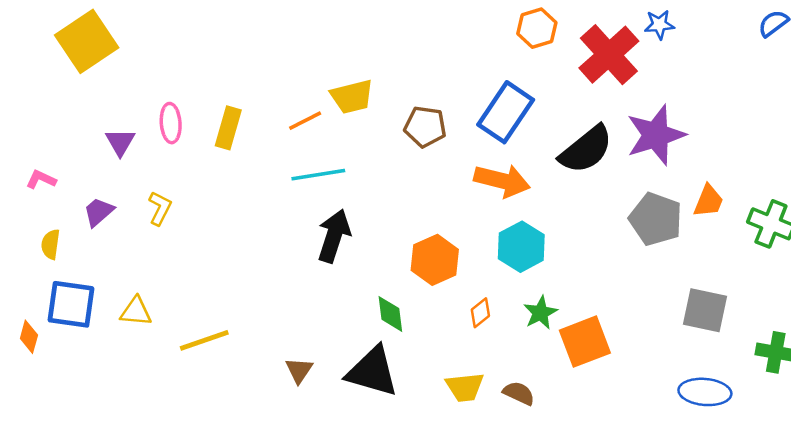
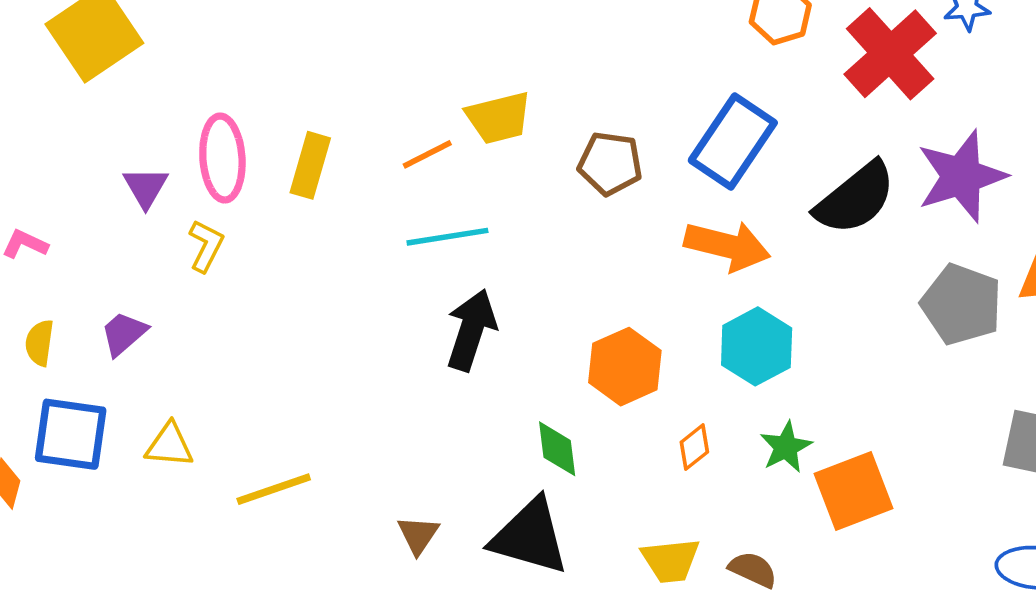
pink ellipse: (171, 123) -> (222, 158), size x1.4
yellow L-shape: (160, 208) -> (206, 246), moved
purple trapezoid: (99, 212) -> (124, 334), moved

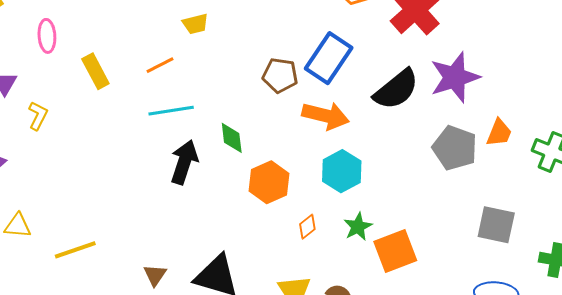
yellow trapezoid: (499, 118) -> (195, 24), moved, size x0.7
pink ellipse: (222, 158) -> (47, 36), moved, size x0.7
brown pentagon: (610, 164) -> (280, 75), moved
yellow rectangle: (310, 165) -> (95, 71), turned -44
green diamond: (557, 449) -> (232, 138), moved

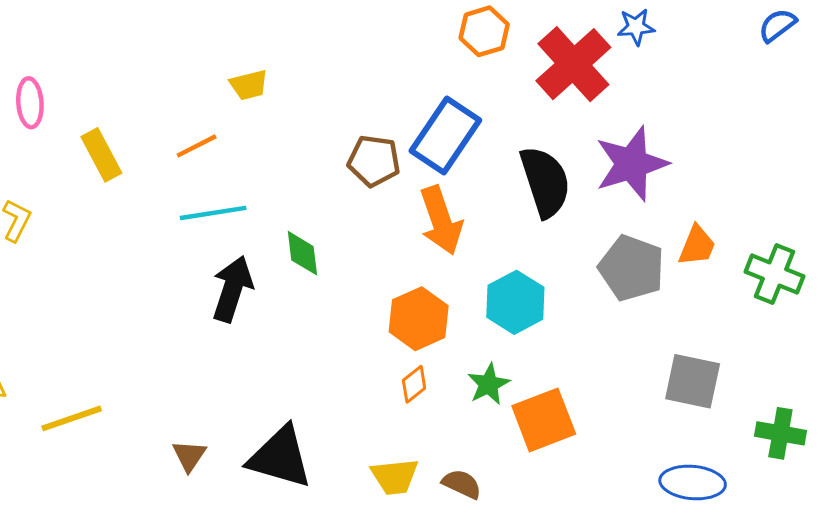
black semicircle: (396, 89) -> (545, 182), turned -69
orange arrow: (326, 116) -> (441, 220), turned 57
cyan hexagon: (342, 171) -> (515, 302), moved
orange hexagon: (269, 182) -> (419, 319), moved

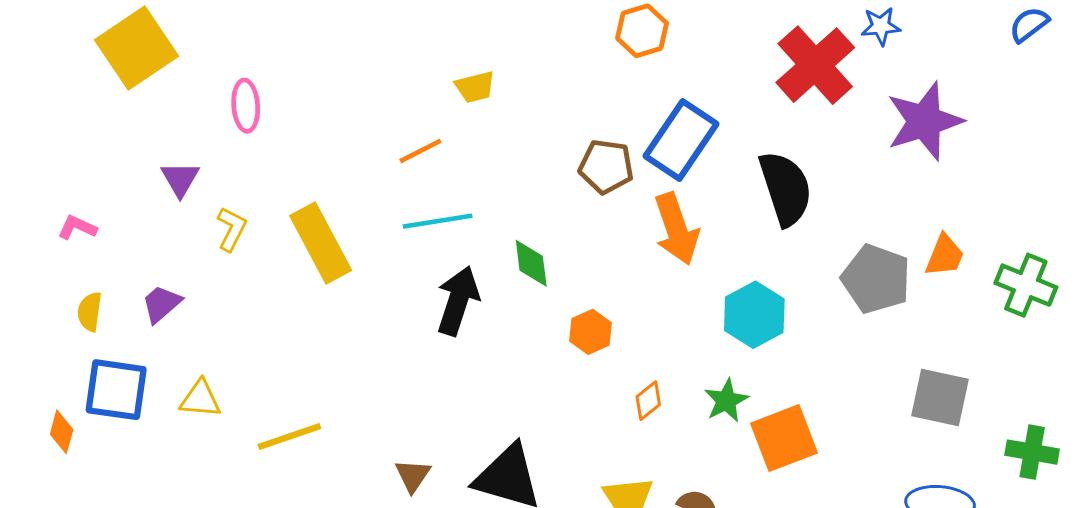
orange hexagon: (484, 31) -> (642, 31), moved
yellow rectangle: (101, 155) -> (321, 243), moved, size x1.4
purple star: (632, 164) -> (924, 121), moved
orange hexagon: (419, 319) -> (591, 332), moved, size x0.7

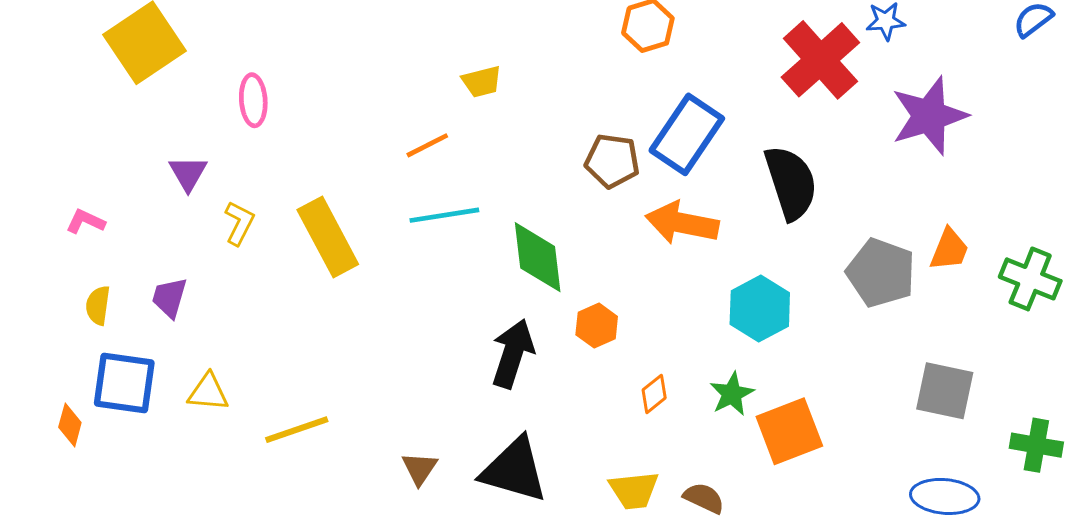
orange arrow: (676, 229) -> (682, 223), turned 120
green diamond: (531, 263) -> (538, 257), size x1.5
black arrow: (458, 301) -> (513, 354), moved
purple trapezoid: (161, 304) -> (169, 298), turned -33

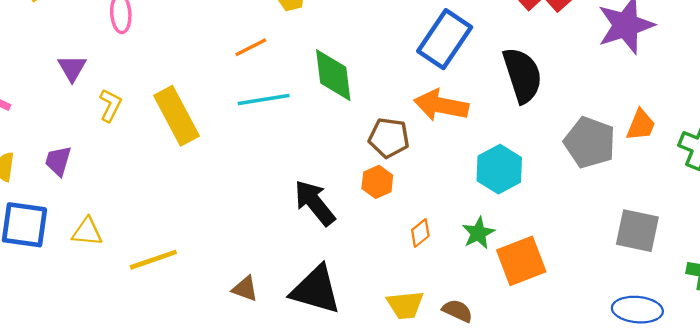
brown pentagon: (612, 161) -> (389, 138), moved
green diamond: (538, 257) -> (333, 75), moved
black arrow: (513, 354) -> (315, 203), turned -57
brown triangle: (420, 468) -> (245, 289), turned -44

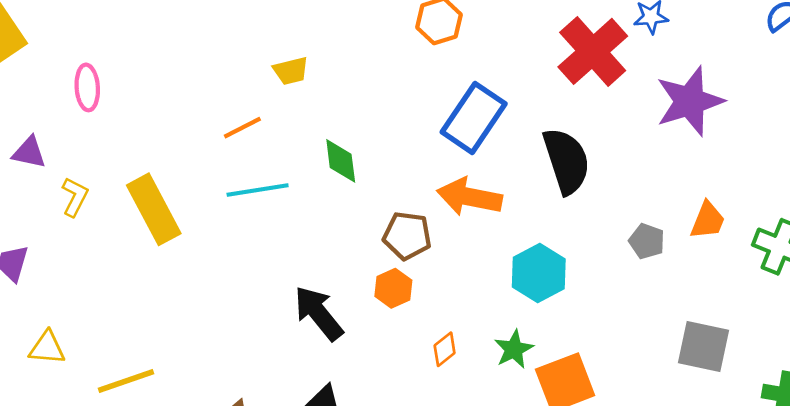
purple triangle: (72, 68) -> (29, 153), turned -48
green diamond: (333, 75) -> (341, 161), size x0.7
gray pentagon: (590, 142) -> (647, 241), size x0.6

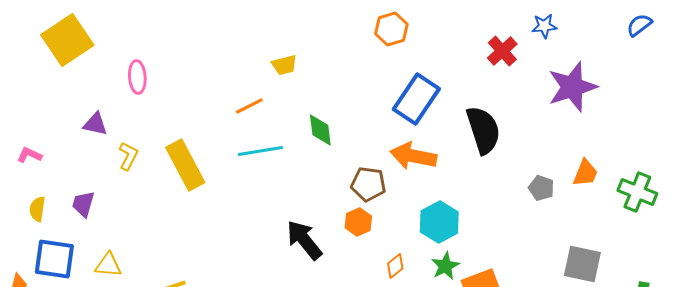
red cross: (593, 51) -> (502, 51), size x0.6
cyan hexagon: (539, 273) -> (439, 222), moved

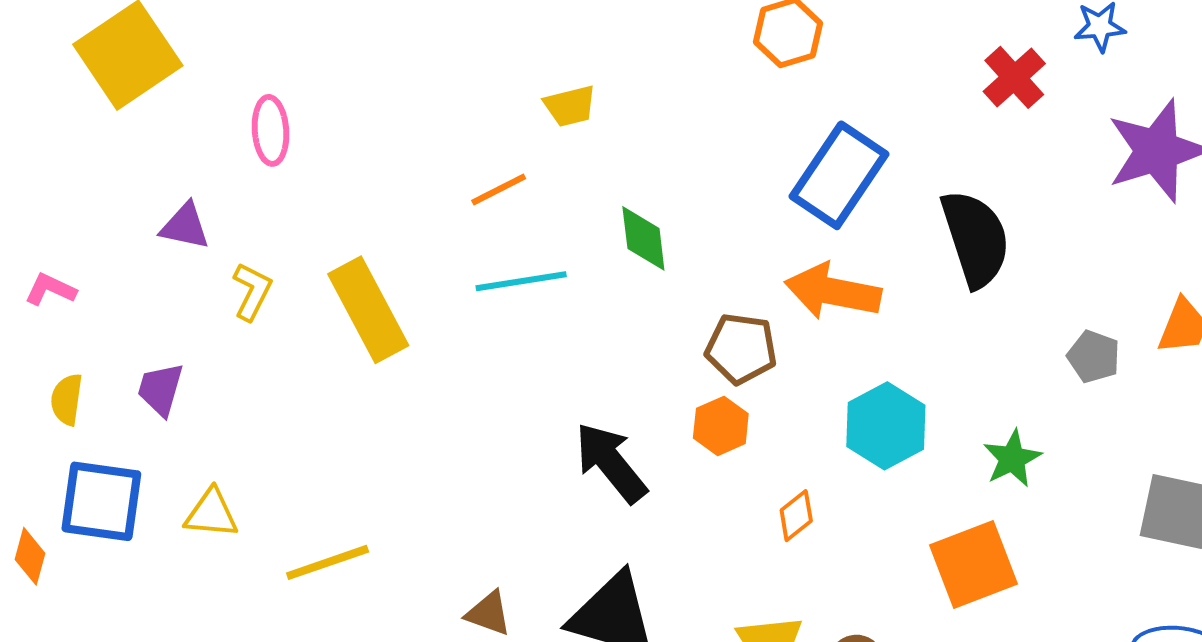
green star: (445, 266) -> (1012, 459), moved

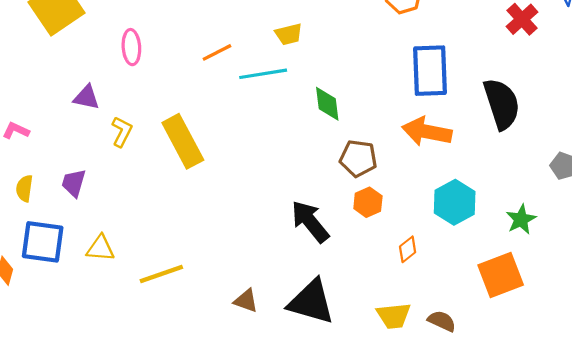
blue rectangle: (839, 175) -> (430, 71), turned -36
orange line: (499, 190) -> (217, 52), moved
cyan line: (521, 281) -> (263, 74), moved
brown pentagon: (741, 348) -> (358, 158), moved

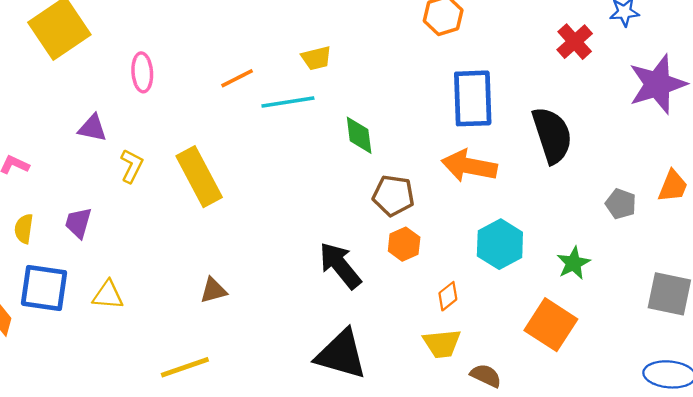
yellow line: (161, 274) -> (185, 367), moved
orange square: (501, 275) -> (551, 325), turned -36
brown triangle: (246, 301) -> (213, 290), moved, turned -35
yellow trapezoid: (394, 316) -> (442, 344), moved

